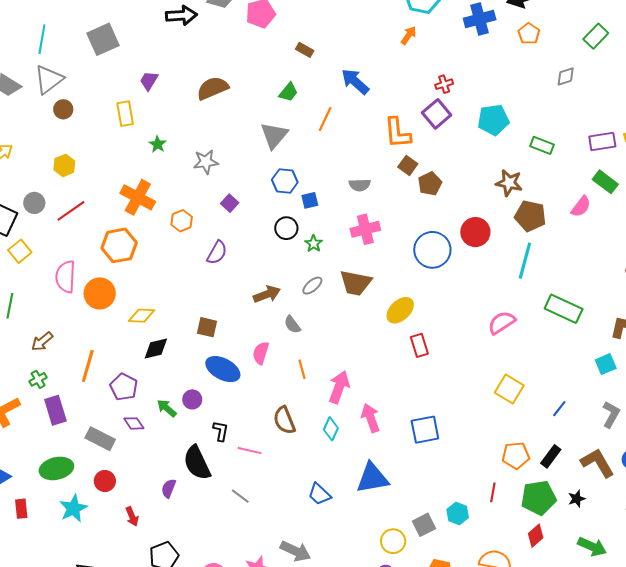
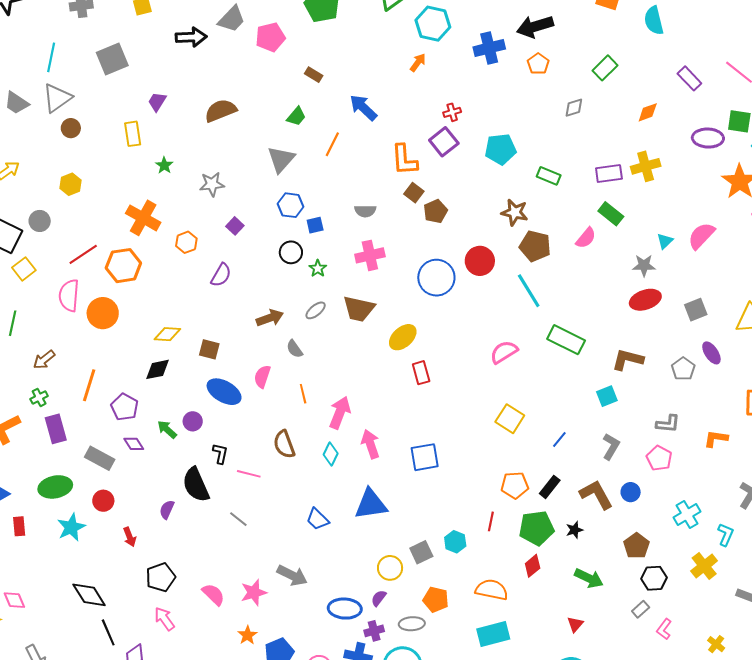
red line: (71, 211) -> (83, 254), moved
cyan line: (525, 261) -> (529, 291), turned -48
yellow diamond: (142, 316) -> (167, 334), moved

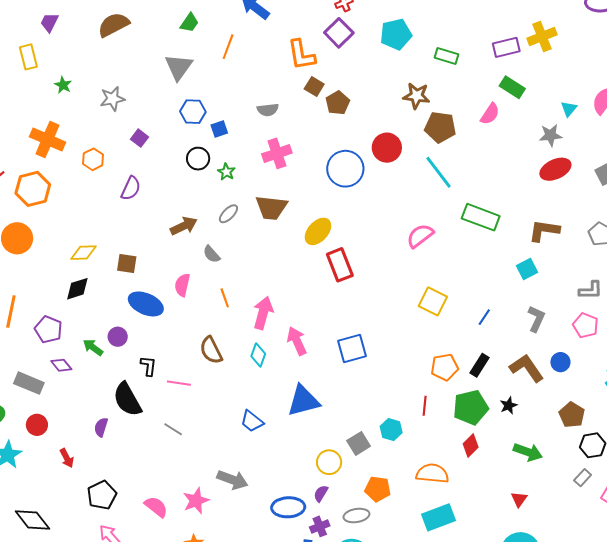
red rectangle: (421, 373) -> (340, 265), size x1.4

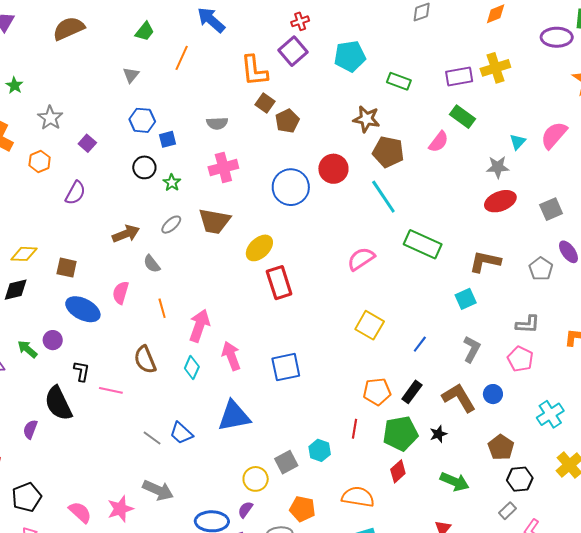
gray triangle: (179, 67) -> (131, 75), size x0.6
gray star: (112, 99) -> (50, 118), moved, turned -30
gray line: (173, 429) -> (152, 438), moved

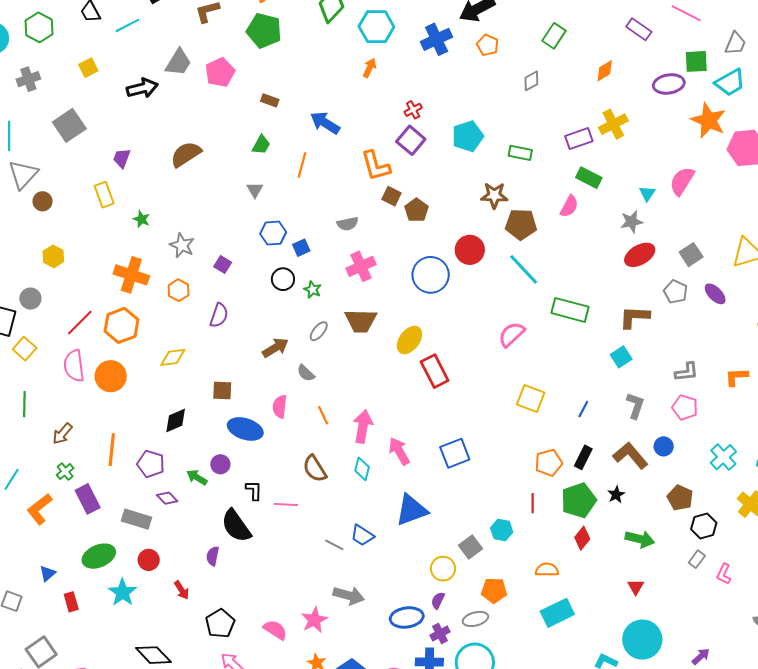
yellow diamond: (24, 254) -> (173, 357), moved
gray pentagon: (541, 269) -> (676, 292), moved
orange semicircle: (358, 497) -> (547, 570), size x0.7

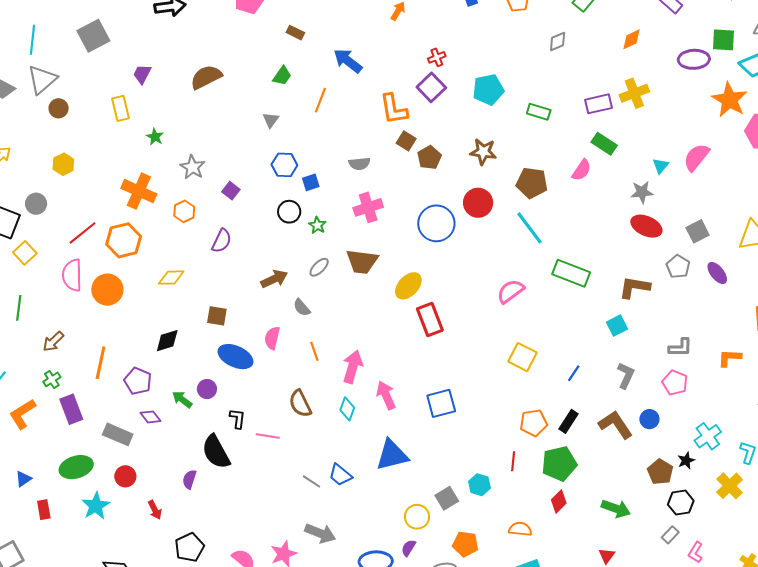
brown star: (494, 195) -> (483, 152), moved
red ellipse: (640, 255) -> (646, 226), turned 48
black star: (616, 495) -> (686, 461), moved

